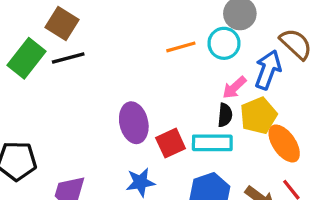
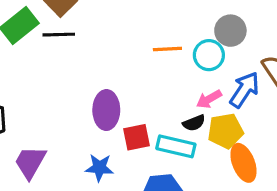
black semicircle: (225, 115) -> (194, 123), turned 50

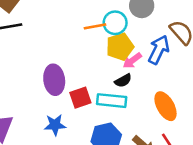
cyan circle: (209, 55) -> (115, 23), moved
yellow pentagon: (225, 131) -> (120, 47), moved

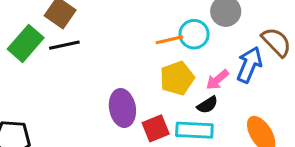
yellow pentagon: (120, 47) -> (177, 78), moved

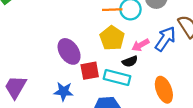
yellow pentagon: (177, 78) -> (112, 38), turned -30
purple ellipse: (122, 108) -> (69, 51), turned -35

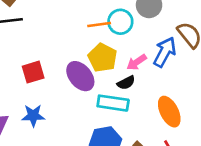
purple ellipse: (69, 51) -> (80, 76), moved
red square: (90, 71) -> (33, 72), moved
blue star: (64, 91) -> (33, 116), moved

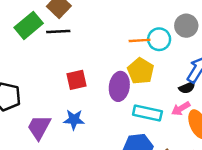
pink arrow: (136, 62) -> (181, 109), moved
purple ellipse: (80, 76) -> (119, 86), turned 44
black semicircle: (126, 83) -> (187, 88), moved

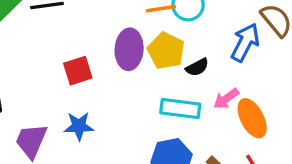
purple ellipse: (119, 86) -> (129, 49), moved
black semicircle: (187, 88) -> (197, 67), moved

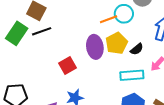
yellow pentagon: (166, 51) -> (117, 43), turned 30

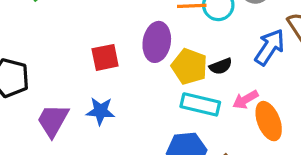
yellow pentagon: (117, 43) -> (189, 67), moved, turned 30

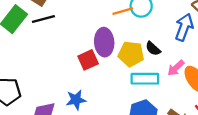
red square: (105, 57) -> (88, 60), moved
black semicircle: (221, 66) -> (153, 49), turned 77

